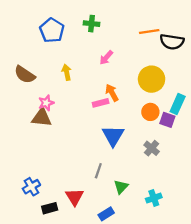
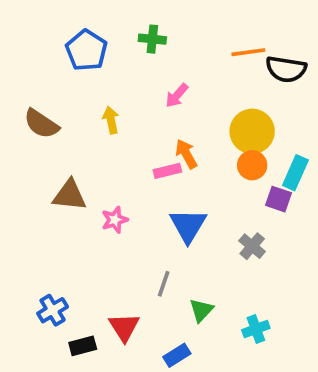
pink star: (46, 103) -> (115, 220), moved
orange circle: (150, 112) -> (252, 165), moved

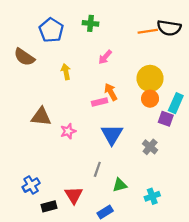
black semicircle: (286, 69) -> (169, 28), moved
brown semicircle: (41, 124) -> (24, 57), moved
green triangle: (201, 310) -> (120, 185), turned 32

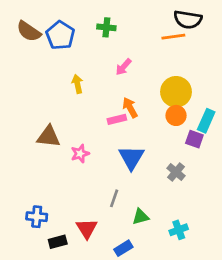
black semicircle: (169, 28) -> (188, 20), moved
brown semicircle: (24, 57) -> (29, 31), moved
blue cross: (31, 185) -> (37, 217), turned 36

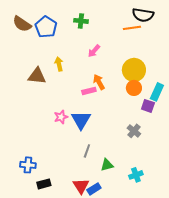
brown triangle: (49, 137) -> (37, 76), moved
blue triangle: (131, 158) -> (81, 120), moved
red triangle: (87, 229) -> (81, 186), moved

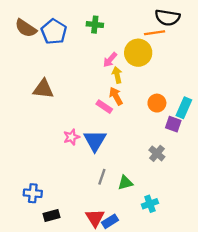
yellow arrow: (59, 64) -> (117, 75), moved
yellow circle: (134, 70) -> (138, 53), moved
pink rectangle: (89, 91) -> (104, 107), turned 48
green triangle: (107, 165) -> (125, 183), moved
cyan cross: (136, 175) -> (150, 204), moved

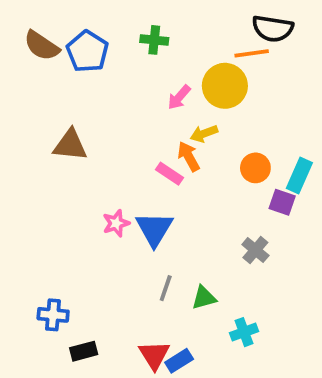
yellow arrow: (117, 75) -> (204, 134), moved, turned -98

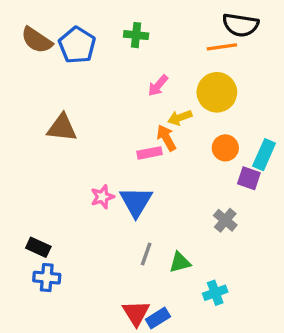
yellow circle: (225, 86) -> (217, 92), moved
pink rectangle: (170, 174) -> (150, 153), turned -45
black rectangle: (84, 351) -> (38, 247), moved, turned 40

